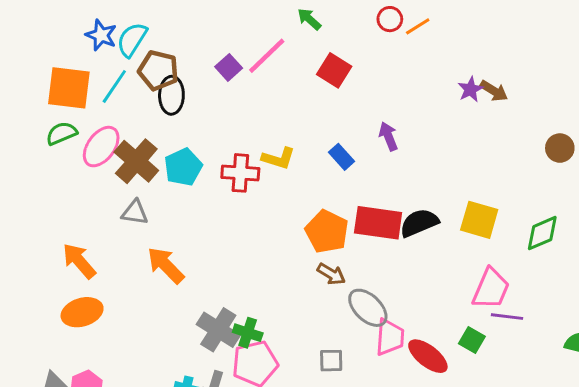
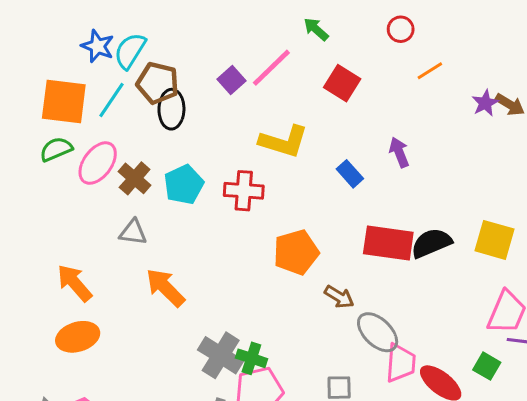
orange line: (418, 26) -> (430, 71), moved
yellow L-shape: (278, 158) -> (284, 142), moved, size x1.4
brown cross: (136, 161) -> (135, 178), size x0.7
orange pentagon: (327, 232) -> (296, 252), moved, turned 30

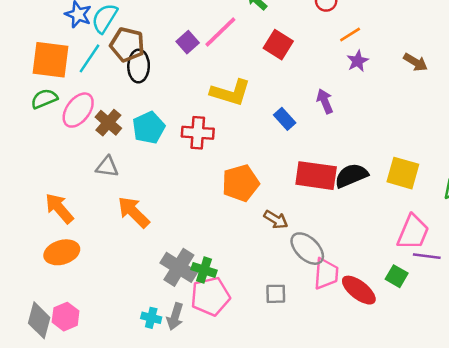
purple star: (485, 103) -> (358, 61), moved

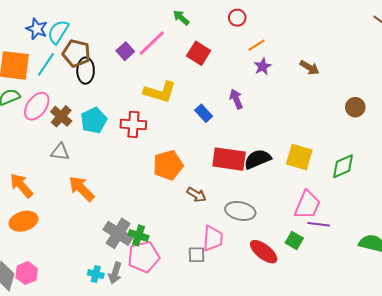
gray ellipse: (307, 249) -> (240, 211), moved, turned -32
pink trapezoid: (326, 274) -> (213, 238), moved

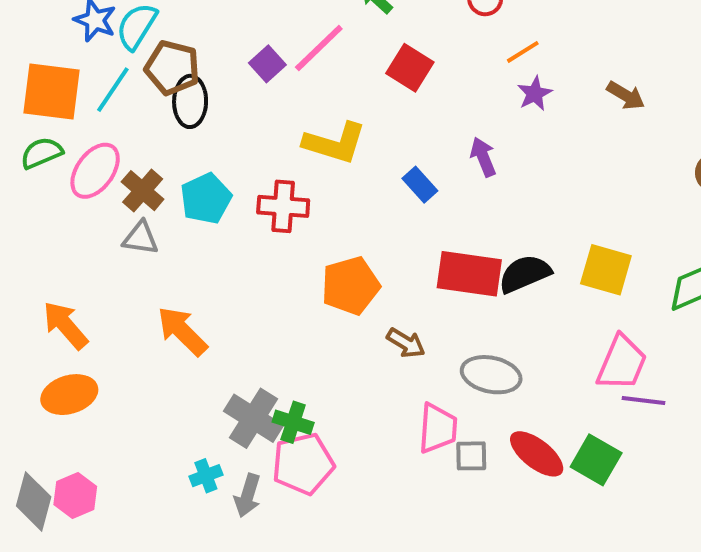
gray triangle: (60, 152) -> (141, 238), moved
green square: (294, 240) -> (596, 460), moved, size x1.4
gray square: (196, 255) -> (471, 456), moved
cyan cross: (96, 274) -> (206, 476), moved, turned -35

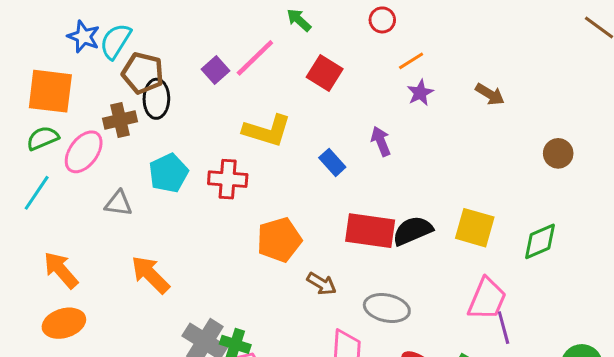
cyan line: (113, 90) -> (37, 193), moved
brown cross: (143, 191) -> (120, 120), moved, turned 36
purple line: (644, 400) -> (504, 328), turned 68

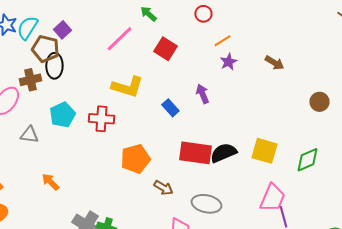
purple square: (216, 70) -> (62, 30), moved
orange arrow: (150, 275) -> (50, 182), size x0.7

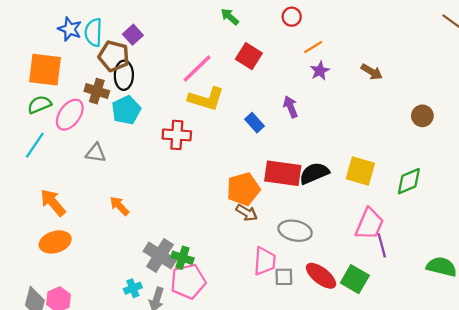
cyan semicircle: (27, 28) -> (93, 32), turned -30
pink line: (119, 39) -> (197, 68), moved
brown cross: (30, 80) -> (97, 91), turned 30
cyan pentagon: (62, 115) -> (126, 110), moved
orange pentagon: (135, 159) -> (243, 189), moved

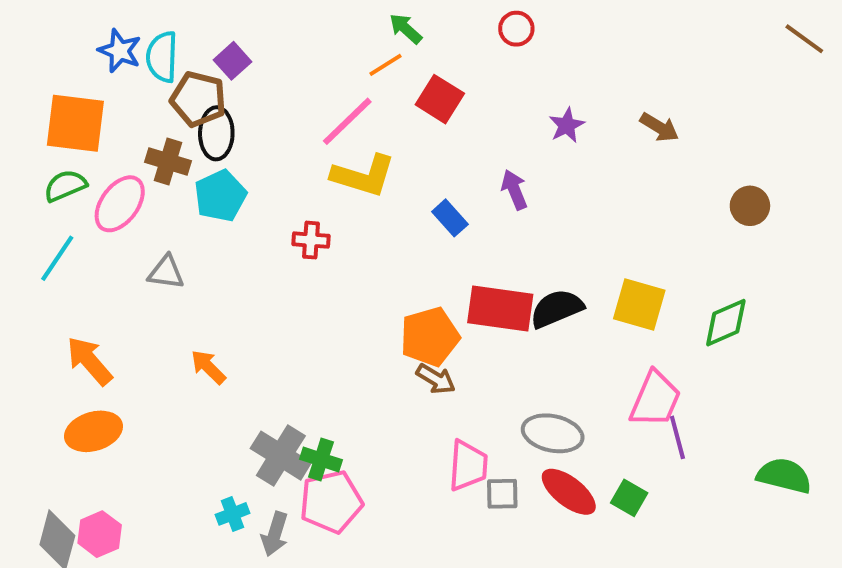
orange line: (313, 47) -> (385, 65), moved
red cross: (177, 135) -> (311, 240), size x0.7
gray ellipse: (295, 231) -> (553, 433), moved
green square: (355, 279) -> (629, 498), size x0.7

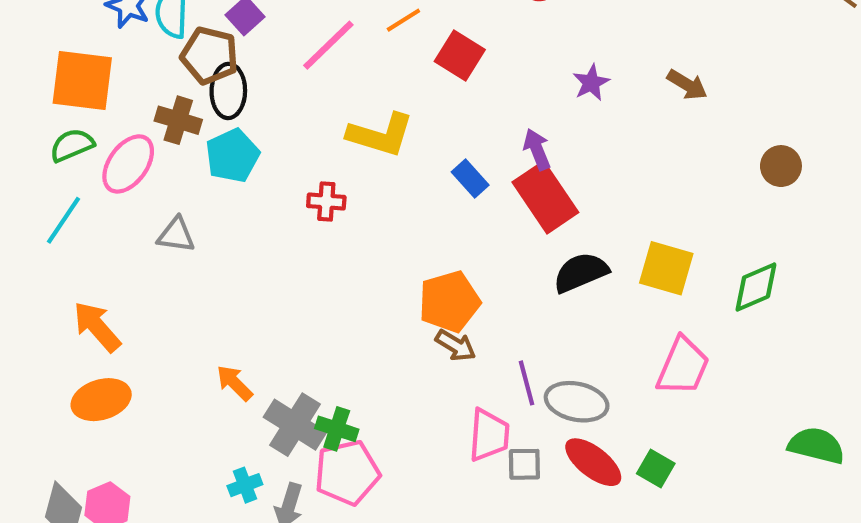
pink line: (347, 121) -> (328, 45), moved
red rectangle: (500, 309) -> (545, 197), moved, turned 48
orange arrow: (208, 367) -> (235, 383), moved
purple line: (677, 437) -> (527, 383), moved

